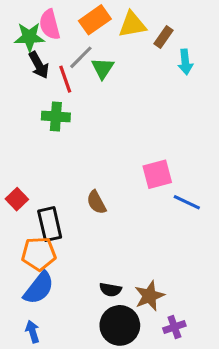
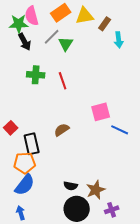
red line: (65, 79) -> (63, 81), moved
brown semicircle: (96, 202) -> (62, 130), turned 84

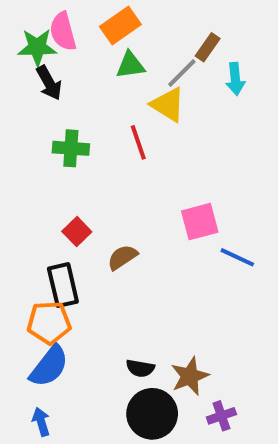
yellow triangle: (85, 16) -> (168, 105), moved, turned 42
gray line: (52, 37) -> (182, 73), moved
green triangle: (66, 44) -> (130, 65), moved, turned 49
red line: (63, 81) -> (138, 142), moved
red square: (11, 128) -> (77, 232), moved

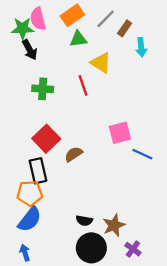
gray line: (182, 73) -> (106, 19), moved
red square: (77, 232) -> (46, 139), size x1.6
purple cross: (221, 416) -> (133, 249), turned -35

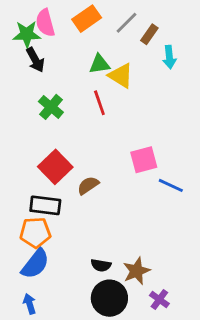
green triangle: (78, 39) -> (99, 64), moved
green cross: (43, 89) -> (51, 107), turned 36
black rectangle: (38, 171) -> (45, 205), turned -70

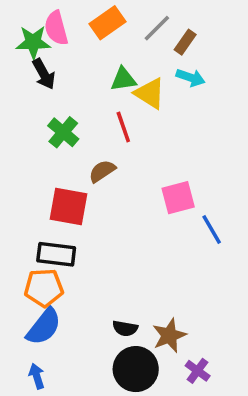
cyan arrow: (169, 57) -> (190, 78), moved, turned -65
red square: (55, 167) -> (69, 206), turned -36
brown semicircle: (88, 185) -> (102, 171), moved
blue line: (171, 185) -> (212, 229), turned 35

